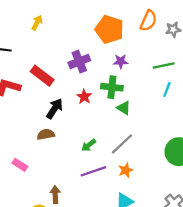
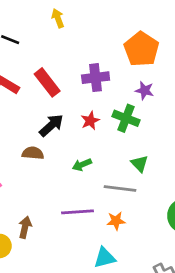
yellow arrow: (37, 23) -> (58, 18), turned -64
green triangle: (124, 108) -> (139, 164), moved
gray line: (122, 144) -> (120, 189), turned 35
green arrow: (89, 145) -> (82, 165), moved

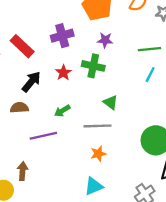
purple line: (77, 212) -> (43, 136), moved

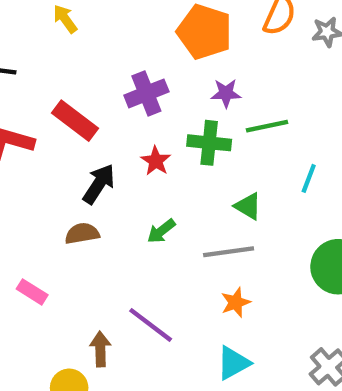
green line: (149, 49) -> (267, 126), moved
cyan line: (150, 75) -> (309, 178), moved
purple line: (43, 136) -> (151, 325), moved, turned 56

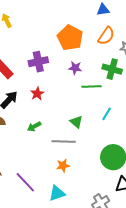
green cross: (209, 143) -> (112, 69), moved
purple line: (151, 325) -> (25, 182), moved

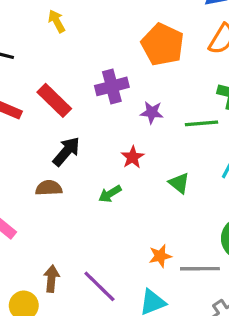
purple star: (75, 68) -> (152, 112), moved
red star: (37, 94) -> (133, 157), moved
gray line: (64, 142) -> (200, 269), moved

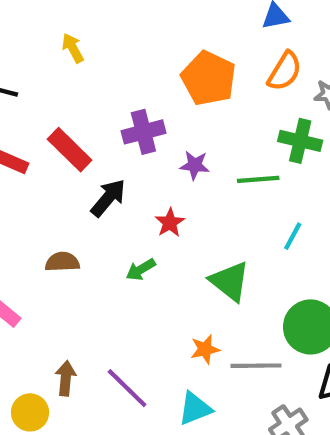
black arrow: (66, 151) -> (108, 198), moved
green triangle: (179, 183) -> (230, 281), moved, size x1.5

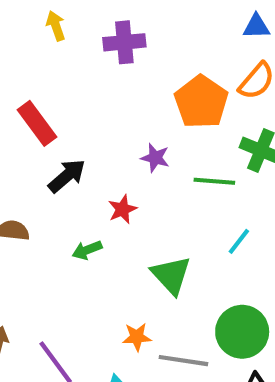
orange pentagon: (209, 78) -> (201, 102), moved
purple cross: (143, 132) -> (124, 42), moved

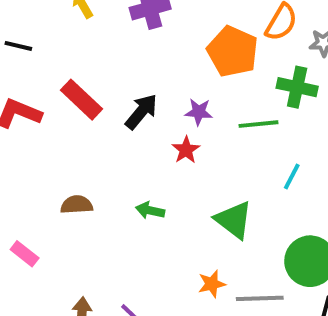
black arrow: (67, 176) -> (141, 112), moved
red star: (122, 209) -> (186, 150), moved
green arrow: (87, 250) -> (150, 210), turned 44

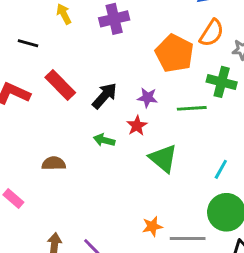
black line: (18, 46) -> (28, 43), moved
cyan line: (292, 177) -> (221, 169), moved
green arrow: (150, 210) -> (104, 140), moved
green triangle: (234, 220) -> (163, 158), moved

